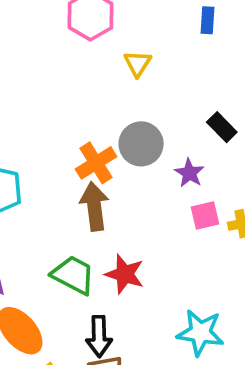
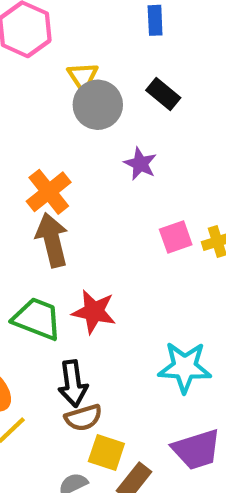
black rectangle: (222, 127) -> (163, 94), moved
gray circle: (141, 144) -> (98, 105), moved
purple star: (189, 173) -> (140, 164), moved

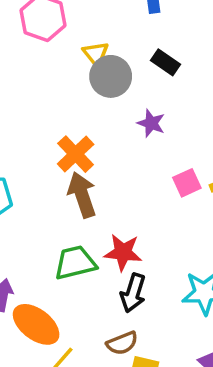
green trapezoid: (37, 319) -> (75, 263), turned -30
black arrow: (73, 384) -> (133, 293), moved, turned 30

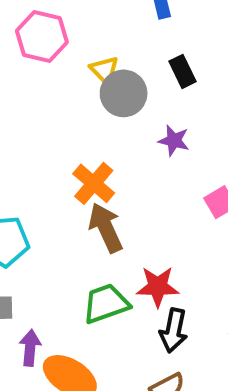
black rectangle: (165, 62) -> (182, 71), turned 36

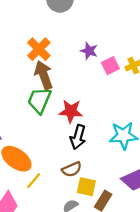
purple star: (174, 141) -> (89, 51), moved
green trapezoid: (106, 304) -> (39, 100), moved, turned -52

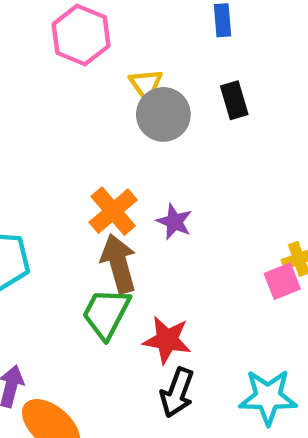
purple star: (89, 51) -> (174, 222), moved
pink square: (110, 66) -> (282, 281), moved

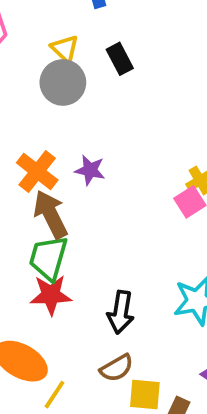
yellow triangle: (146, 84) -> (65, 49), moved
red star: (167, 340) -> (51, 295), moved

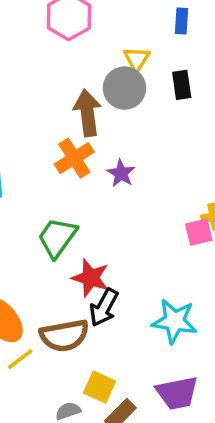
brown arrow: (51, 214) -> (87, 113), moved
red star: (51, 295) -> (91, 278), moved
brown semicircle: (117, 368) -> (64, 335), moved, size x1.5

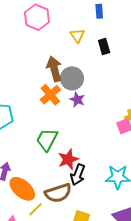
gray circle: (124, 88) -> (72, 78), moved
red star: (91, 278) -> (68, 159), turned -30

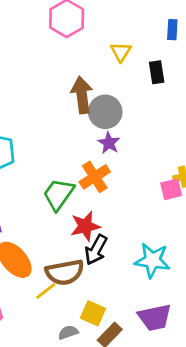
blue rectangle: (99, 11) -> (172, 30), moved
orange cross: (50, 95) -> (95, 177), moved
yellow line: (36, 209) -> (46, 291), moved

